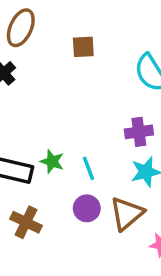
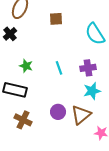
green star: (52, 161) -> (26, 66), moved
cyan line: (89, 168) -> (59, 68), moved

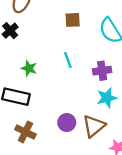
brown square: (56, 19) -> (73, 20), moved
cyan line: (59, 68) -> (68, 60), moved

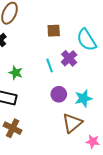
purple cross: (102, 71) -> (69, 58), moved, turned -35
purple circle: (67, 123) -> (59, 94), moved

